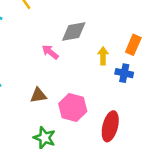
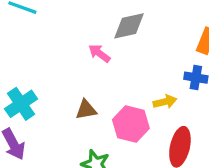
yellow arrow: (103, 56) -> (165, 102), moved, turned 78

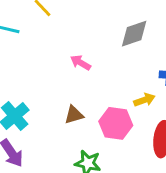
gray diamond: (129, 26) -> (134, 34), moved

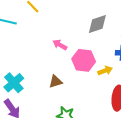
pink hexagon: (116, 123) -> (84, 60), moved

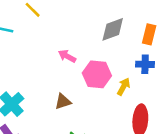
yellow arrow: (105, 71) -> (124, 87), turned -40

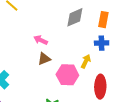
pink hexagon: (97, 74) -> (67, 75), moved
brown triangle: (63, 102) -> (44, 59), moved

